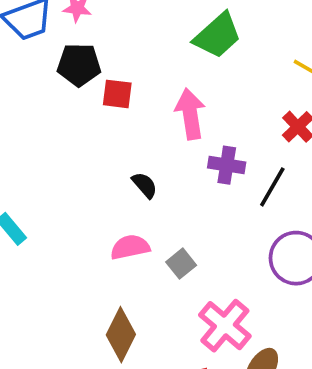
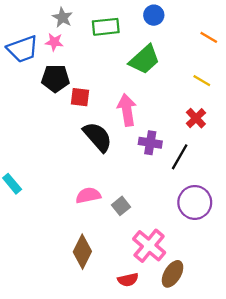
black semicircle: (145, 185) -> (98, 137), moved, size x1.8

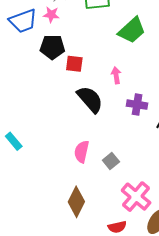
pink arrow: (127, 110) -> (116, 75), size x0.6
pink semicircle: (88, 195) -> (82, 152), turned -65

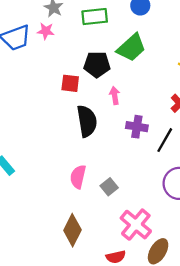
black pentagon: (52, 47) -> (97, 64), moved
black semicircle: (90, 99) -> (87, 121), turned 32

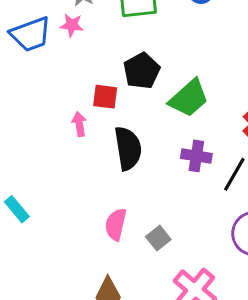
green trapezoid: (131, 48) -> (189, 98), moved
black pentagon: (97, 64) -> (142, 71), turned -30
pink arrow: (115, 96) -> (79, 124), moved

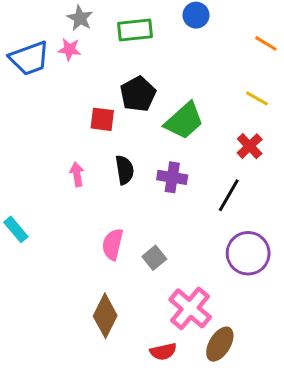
pink arrow: (79, 124) -> (77, 174), moved
black semicircle: (128, 148) -> (125, 170), size x0.7
purple cross: (196, 156) -> (172, 177), moved

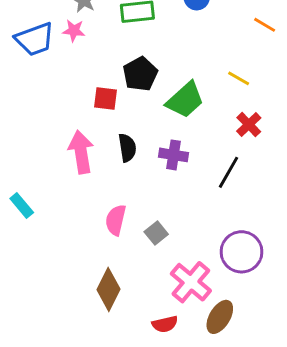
yellow line: (257, 98) -> (239, 78), moved
pink arrow: (77, 174) -> (81, 152), size x1.8
purple circle: (248, 253) -> (242, 252), moved

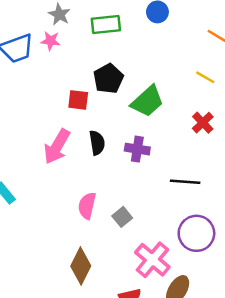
yellow line: (239, 78) -> (205, 77), moved
pink arrow: (81, 152) -> (57, 147), turned -141
black line: (228, 172) -> (185, 182), moved, turned 64

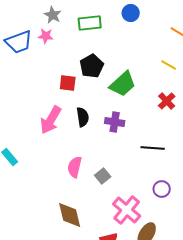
purple circle: (196, 233) -> (162, 189), size x0.6
brown diamond: (81, 266) -> (70, 215), turned -40

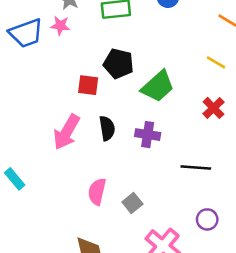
black pentagon: (92, 66) -> (118, 64), turned -30

